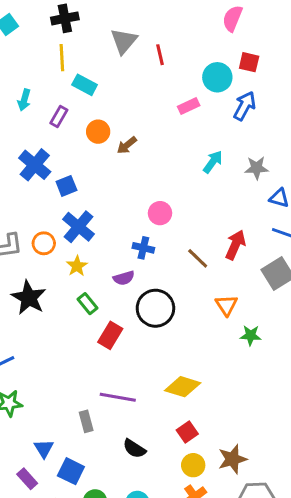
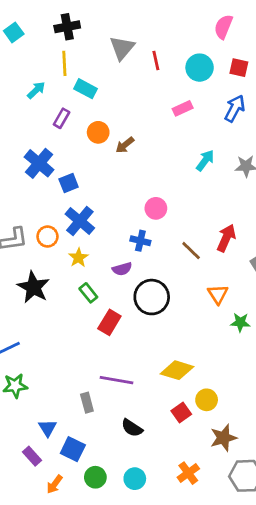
cyan circle: (217, 77) -> (200, 68), moved
cyan arrow: (24, 100) -> (36, 90), moved, turned -150
yellow circle: (193, 465) -> (207, 400), moved

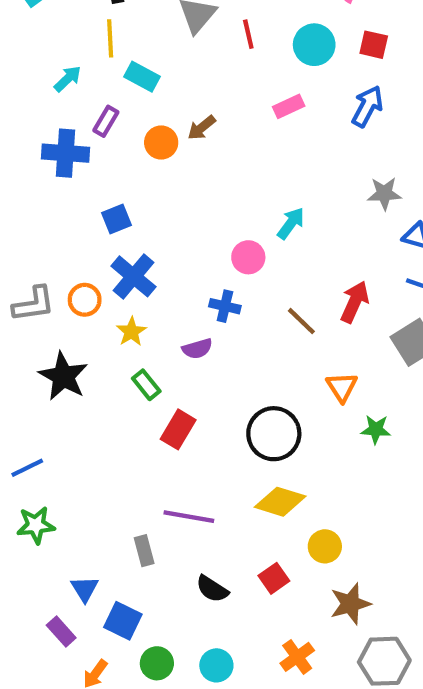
brown arrow: (125, 145) -> (202, 128), moved
cyan arrow: (205, 160) -> (291, 223), moved
blue cross: (39, 163) -> (65, 153), moved, turned -36
black circle: (152, 297) -> (274, 434), moved
red square: (181, 412) -> (274, 578), moved

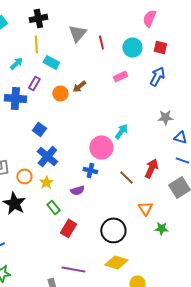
blue square: (117, 219) -> (39, 129), turned -32
pink circle: (248, 257) -> (101, 147), size x1.5
orange circle: (85, 300) -> (24, 176), moved

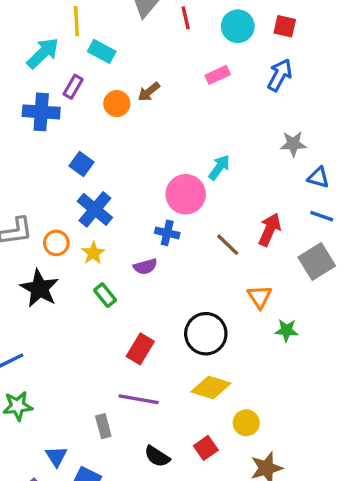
cyan arrow: (16, 63) -> (43, 53), size x1.5
red rectangle: (68, 228) -> (140, 349), moved

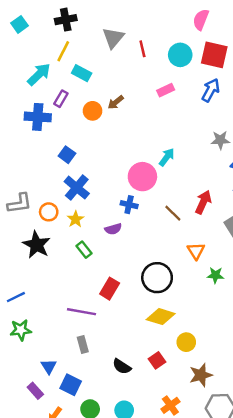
yellow line: (76, 21) -> (63, 51), turned 30
red square: (285, 26) -> (214, 55), size x1.6
purple line: (139, 399) -> (82, 312), moved

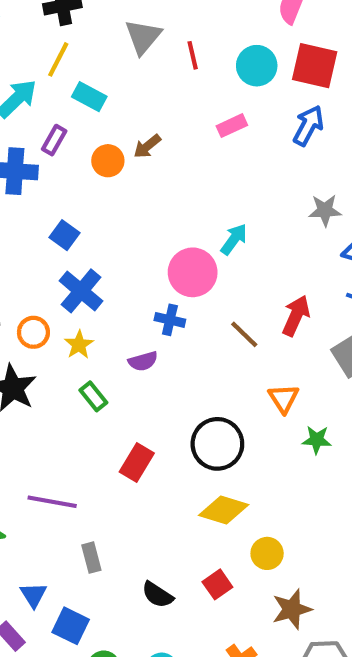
purple line: (82, 312) -> (52, 502), moved

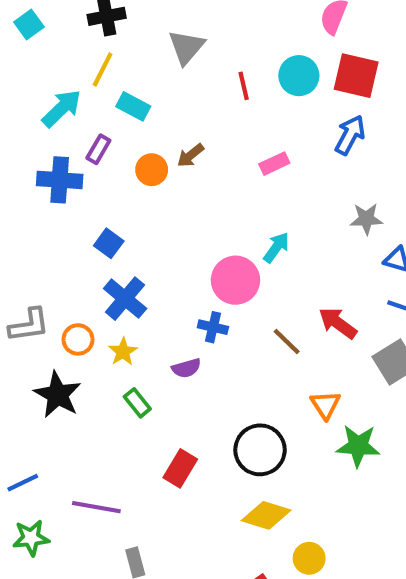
red line: (193, 55) -> (244, 86), moved
pink rectangle: (232, 126) -> (274, 164), moved
red arrow: (296, 316) -> (338, 323), turned -78
green star: (317, 440) -> (358, 446), size x1.5

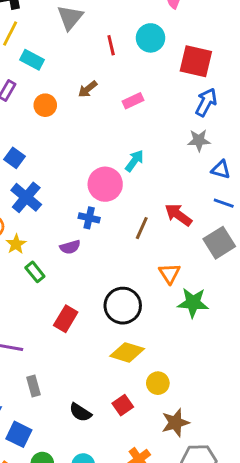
red square: (356, 76) -> (196, 61), moved
blue arrow: (350, 135) -> (206, 102), moved
brown arrow: (190, 155) -> (88, 89), moved
brown line: (287, 342) -> (142, 228), turned 70
yellow star: (123, 352) -> (16, 244), moved

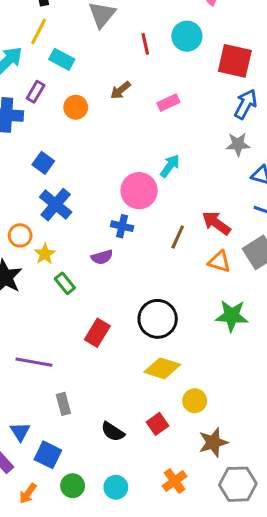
orange triangle: (170, 273) -> (219, 262), moved, turned -40

